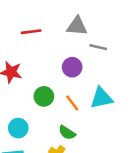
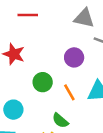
red line: (31, 32) -> (28, 15), moved

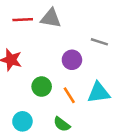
gray triangle: (84, 18) -> (51, 18), moved
cyan circle: (13, 110) -> (22, 121), moved

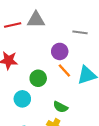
orange line: (69, 95) -> (64, 70), moved
cyan circle: (22, 121) -> (22, 99), moved

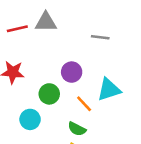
purple circle: (60, 51) -> (72, 72), moved
orange line: (64, 70) -> (84, 104), moved

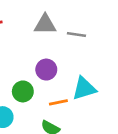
gray triangle: (46, 22) -> (45, 25), moved
orange line: (84, 104) -> (58, 102), turned -60

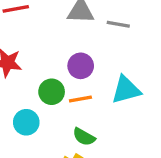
orange line: (58, 102) -> (80, 99), moved

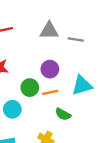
green semicircle: (84, 137) -> (63, 114), moved

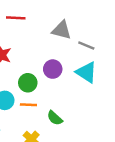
cyan triangle: (82, 85) -> (86, 72), moved, turned 35
orange line: (50, 92) -> (28, 105), moved

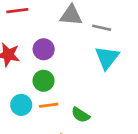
purple circle: (53, 69) -> (44, 49), moved
cyan triangle: (86, 72) -> (107, 58), turned 45

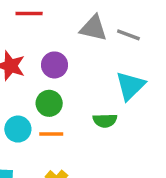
gray line: (102, 28) -> (128, 35), moved
green semicircle: (80, 115) -> (105, 121), moved, turned -42

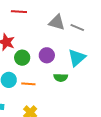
purple circle: (55, 65) -> (47, 55), moved
green circle: (49, 103) -> (22, 58), moved

